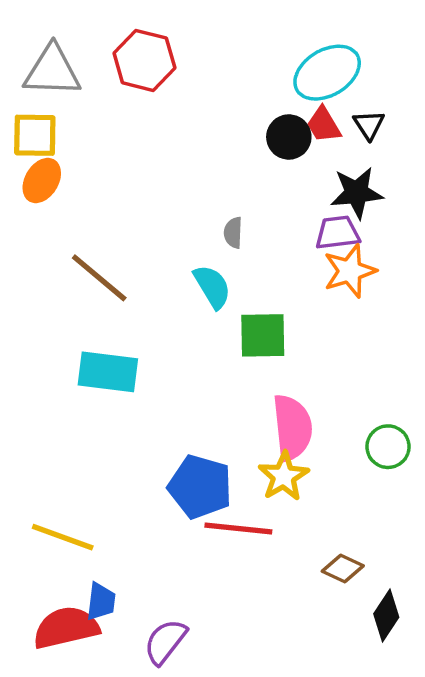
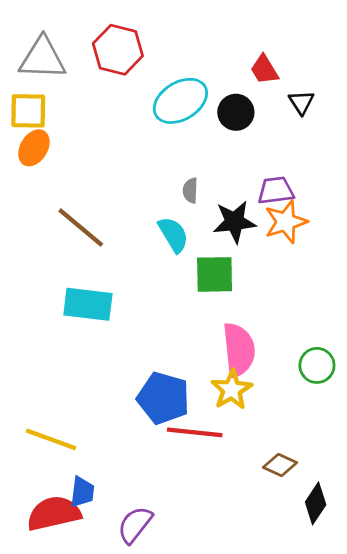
cyan ellipse: (327, 73) -> (180, 101), moved
red trapezoid: (324, 125) -> (264, 70), moved
black star: (357, 193) -> (234, 222), moved

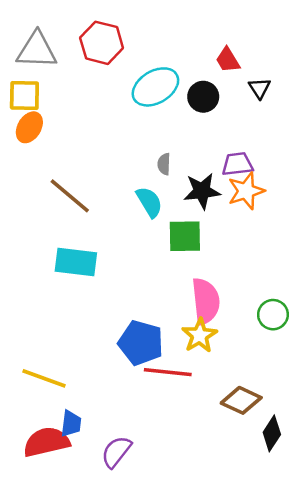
brown diamond: (280, 465) -> (241, 400), size x1.4

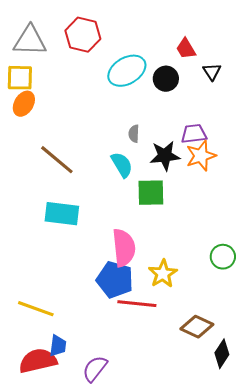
pink semicircle: (206, 301) -> (124, 248), moved

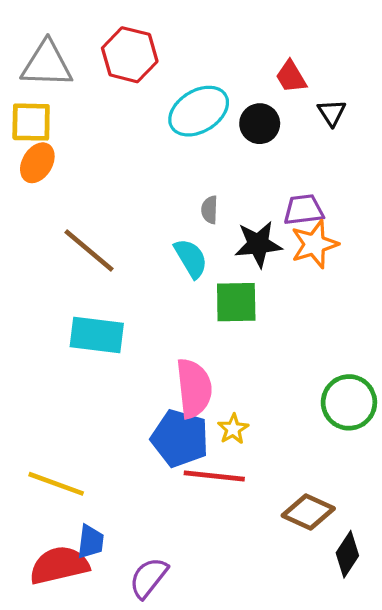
green circle: (223, 257) -> (349, 402), size x1.4
yellow star: (163, 274) -> (233, 429), moved, size x0.7

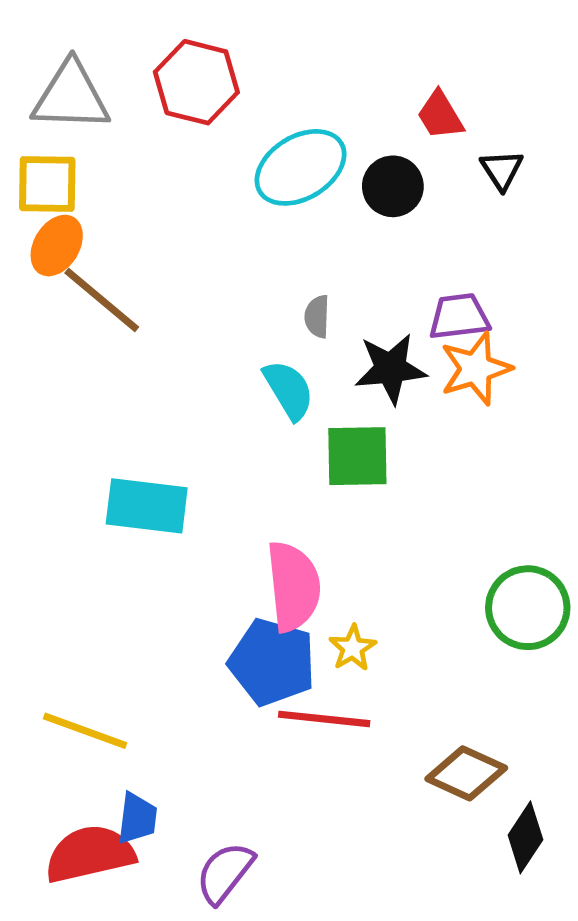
brown line: (89, 250) -> (102, 300), moved

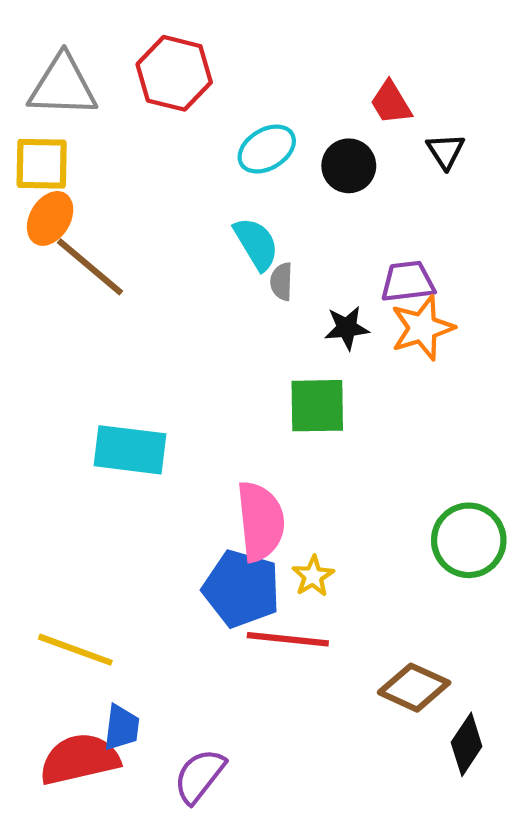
cyan ellipse: (301, 167) -> (267, 149), size x0.7
black star: (390, 369) -> (347, 328), size x0.7
cyan semicircle: (289, 390) -> (256, 244), moved

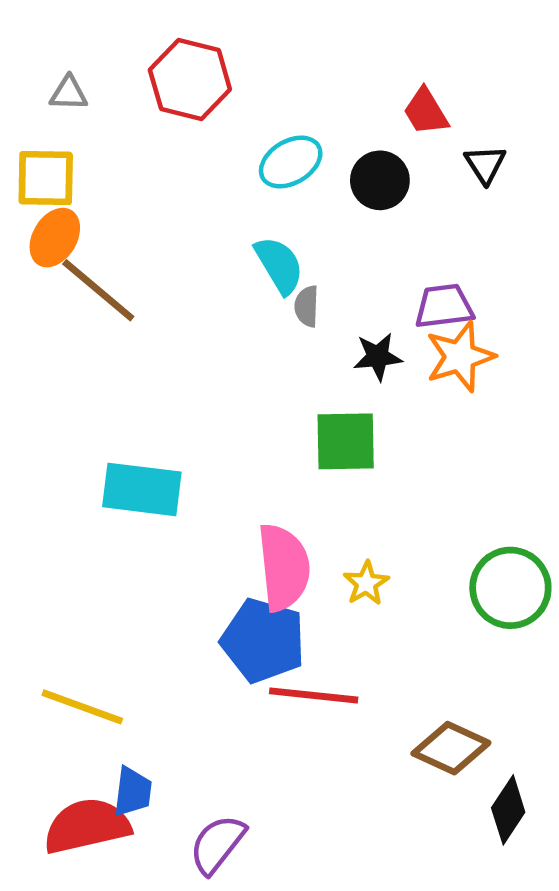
gray triangle: (63, 86) -> (69, 93), size x0.5
yellow star: (313, 576) -> (366, 583), moved

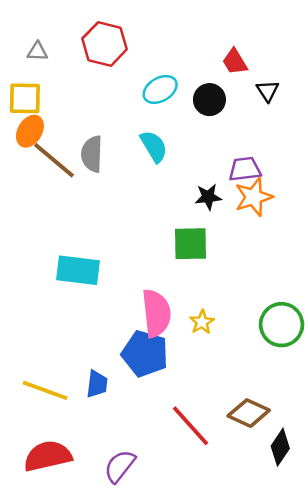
gray semicircle: (307, 306) -> (92, 154), moved, size x1.6
red line: (314, 695) -> (190, 426), moved, turned 42
blue trapezoid: (133, 792) -> (97, 384), moved

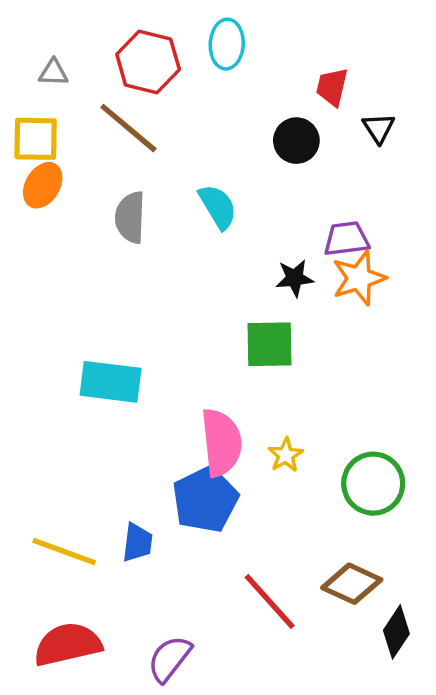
red trapezoid: (235, 62) -> (332, 87), turned 44
cyan ellipse: (160, 89) -> (227, 44), moved, turned -56
brown line: (54, 160) -> (128, 128), moved
green circle: (282, 325) -> (373, 484), moved
blue pentagon: (145, 354) -> (205, 500), turned 30

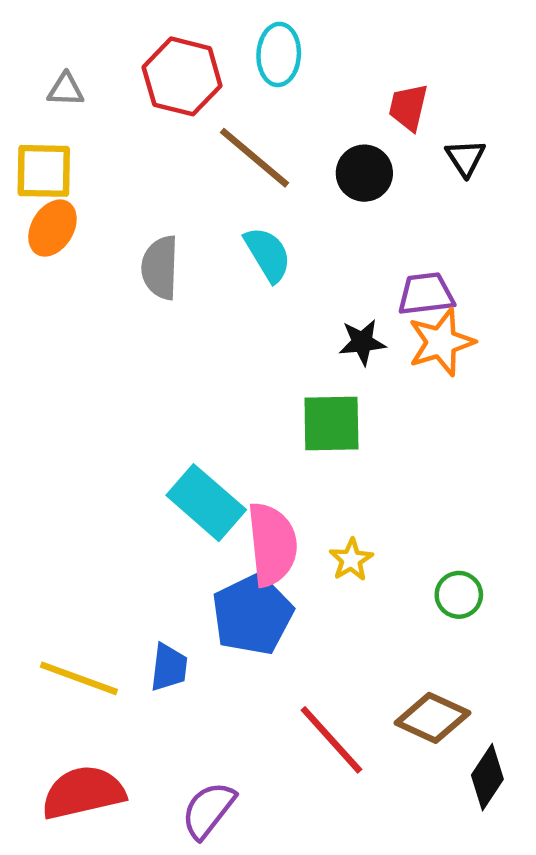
brown line: (128, 128) -> (255, 158), moved
cyan rectangle: (111, 382) -> (206, 503), moved, turned 34
green circle: (373, 484) -> (459, 595), size x0.6

